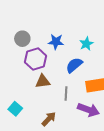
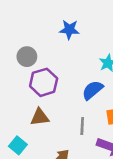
blue star: (56, 42) -> (69, 30), moved
brown triangle: (43, 81) -> (40, 117), moved

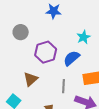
purple hexagon: (44, 82) -> (46, 52), moved
brown triangle: (40, 117) -> (31, 79), turned -35

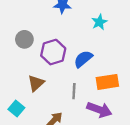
gray circle: (21, 32) -> (24, 39), moved
cyan star: (84, 37) -> (99, 22), moved

